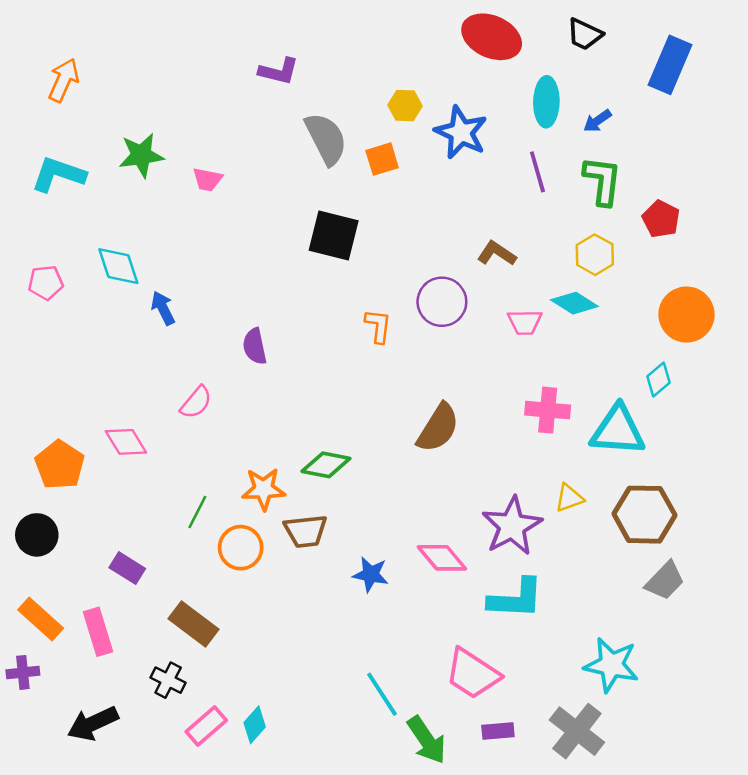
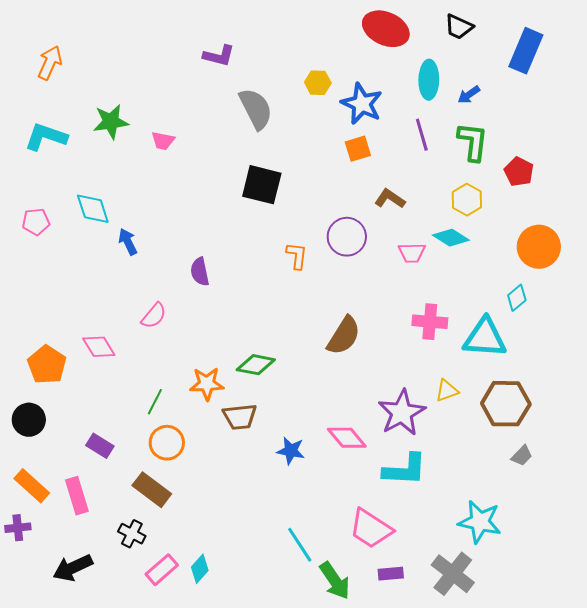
orange square: (382, 159) -> (358, 149), moved
orange circle: (241, 548) -> (167, 443), moved
gray trapezoid: (665, 581) -> (522, 456), size x0.7

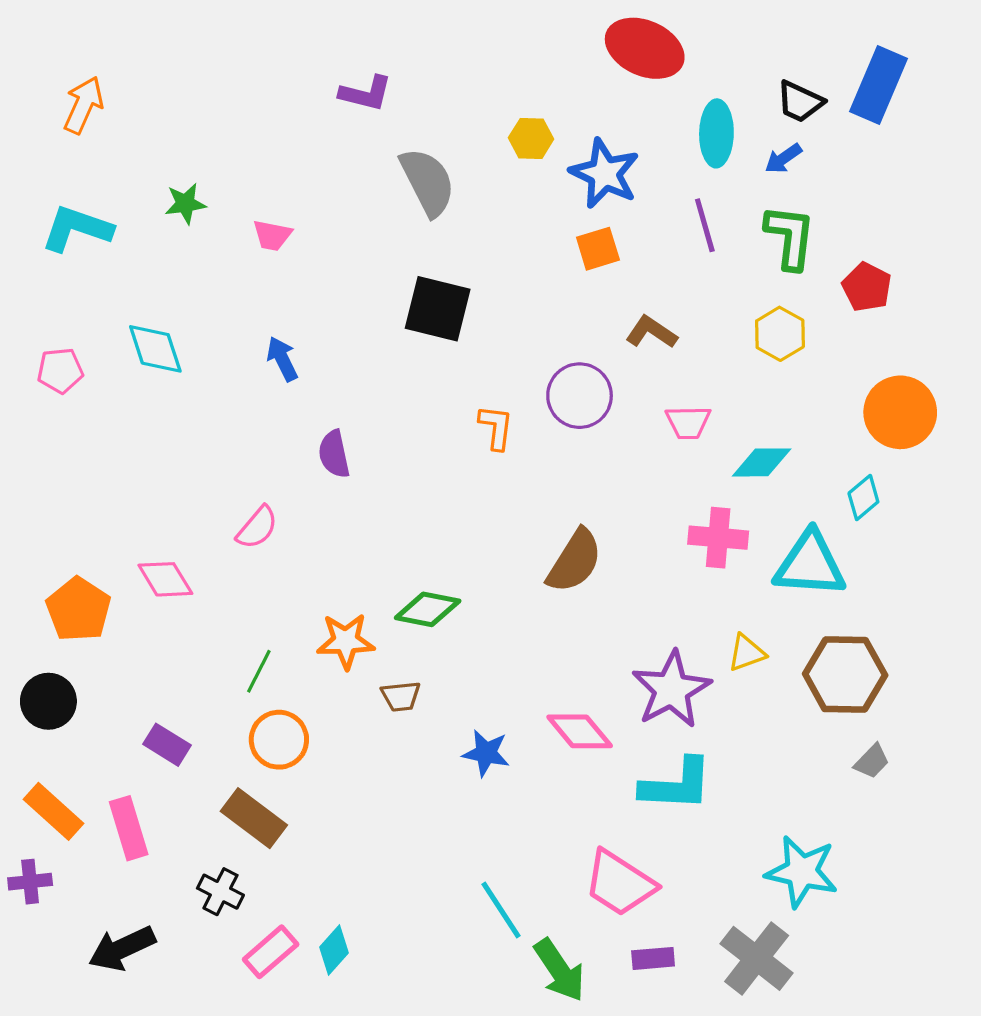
black trapezoid: (459, 27) -> (800, 102), moved
green star: (111, 122) -> (185, 204), size x0.7
cyan diamond: (451, 238) -> (762, 462), moved, turned -33
blue arrow: (128, 242) -> (282, 359), moved
brown trapezoid: (240, 417) -> (401, 696), size x0.7

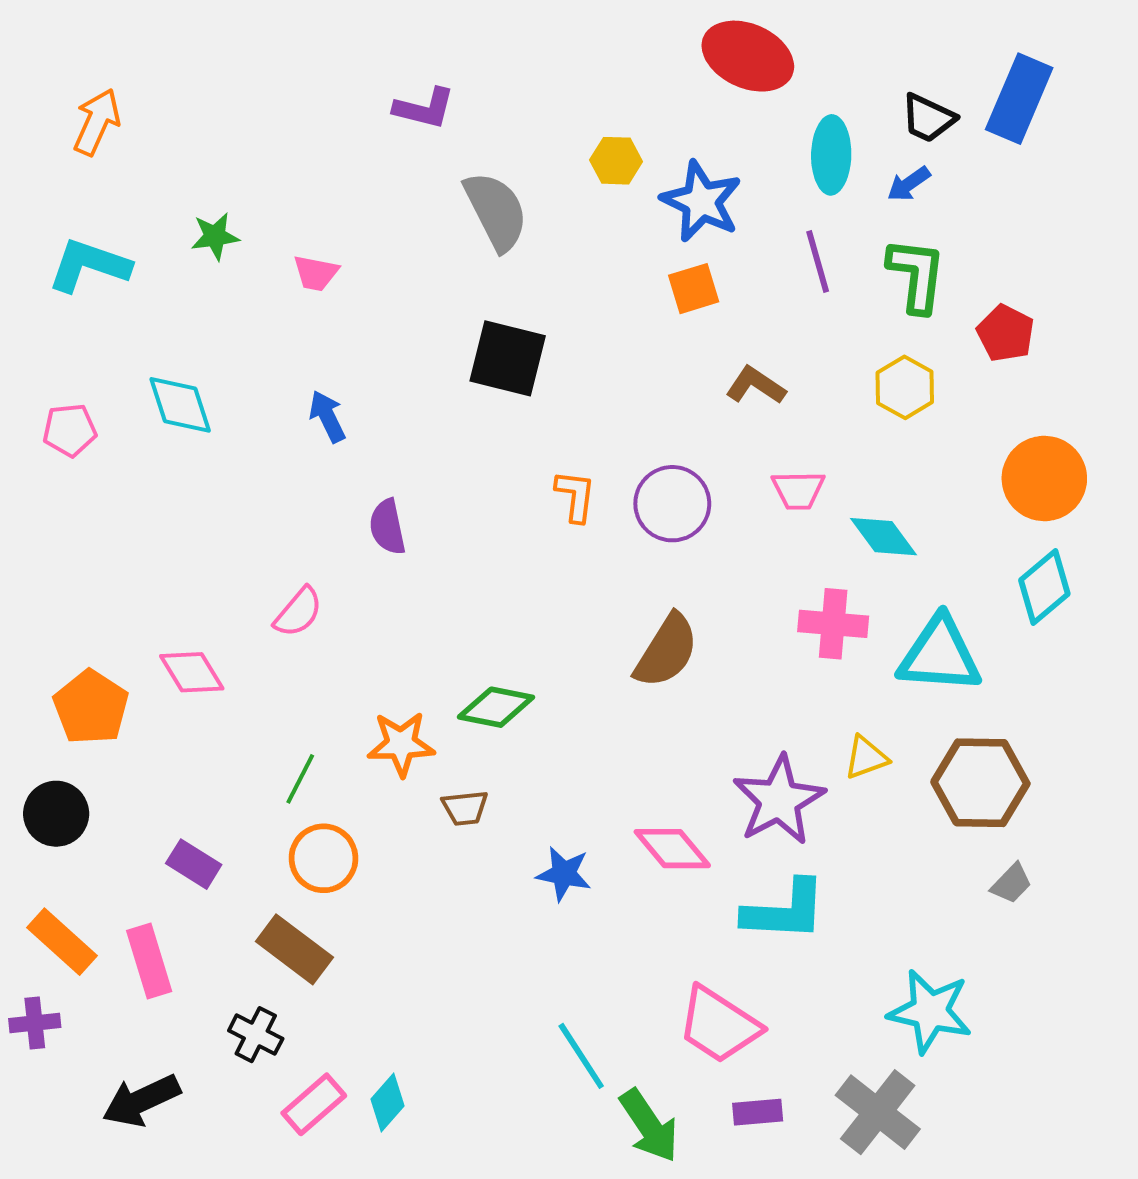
purple circle: (580, 396) -> (672, 504), moved
cyan diamond: (762, 462) -> (884, 537), turned 54
cyan diamond: (863, 497) -> (1044, 587), moved, size x1.4

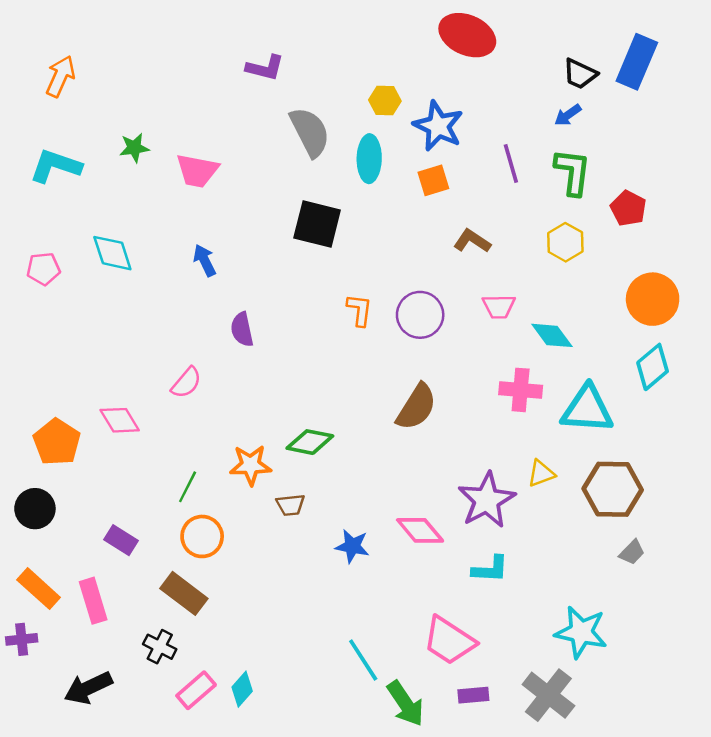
cyan ellipse: (831, 155) -> (369, 159), moved
pink trapezoid: (316, 273) -> (197, 171), size x1.5
cyan L-shape: (785, 911) -> (490, 569), size x0.7

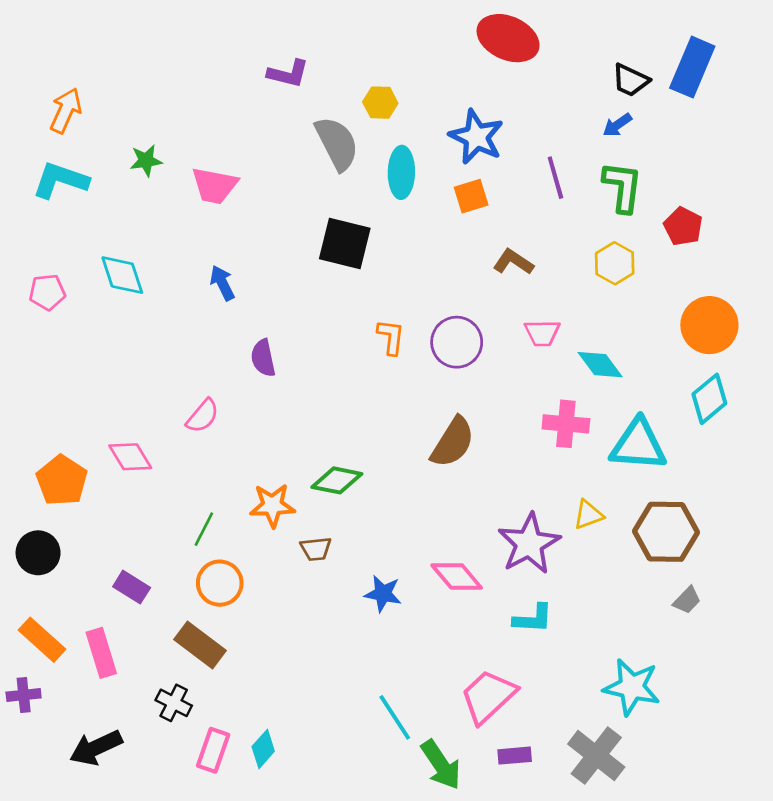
orange arrow: (60, 76) -> (66, 111), moved
yellow hexagon: (385, 101) -> (380, 103), moved
pink trapezoid: (449, 641) -> (488, 696), turned 104
pink rectangle: (196, 690) -> (213, 750), turned -30

